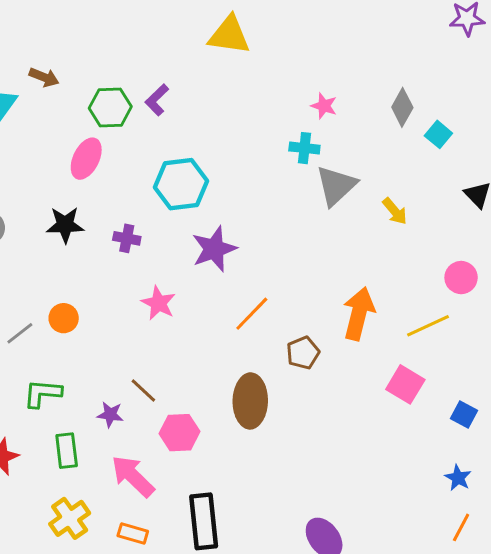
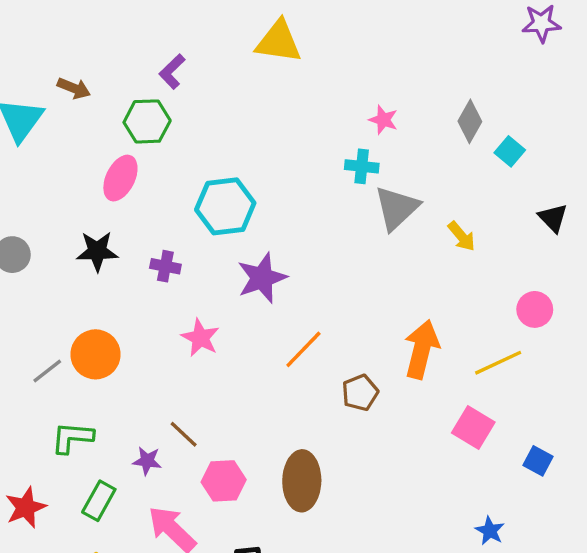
purple L-shape: (157, 100) -> (172, 72), moved
orange circle: (64, 318) -> (96, 354), size x1.5
brown ellipse: (250, 401) -> (302, 481), moved
green rectangle: (67, 451) -> (99, 501), turned 36
blue star: (458, 478) -> (490, 531), moved

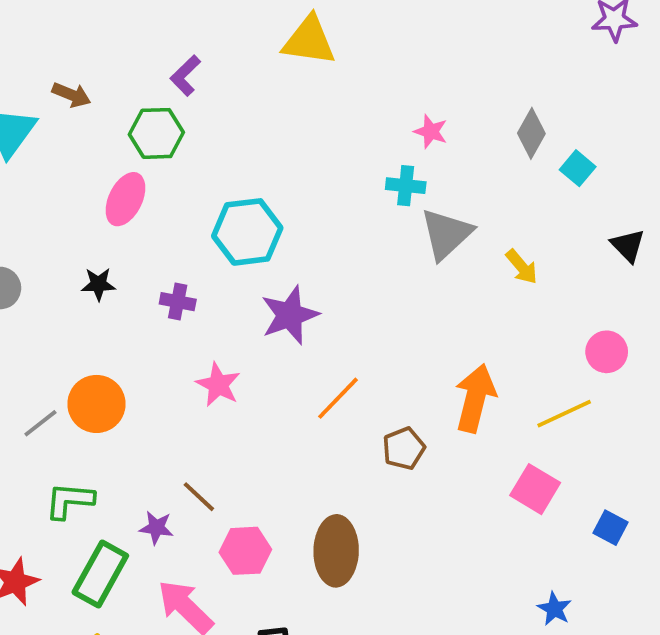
black star: (97, 251) -> (98, 284), size x0.7
green rectangle: (99, 501) -> (100, 574), size x1.4

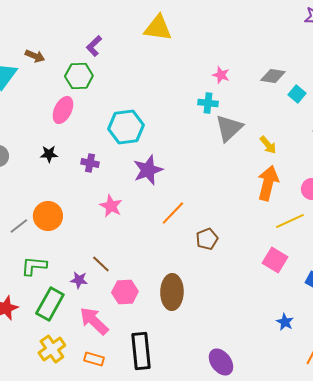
gray diamond: (531, 133) -> (273, 76), turned 70
orange arrow: (475, 398) -> (268, 183), moved

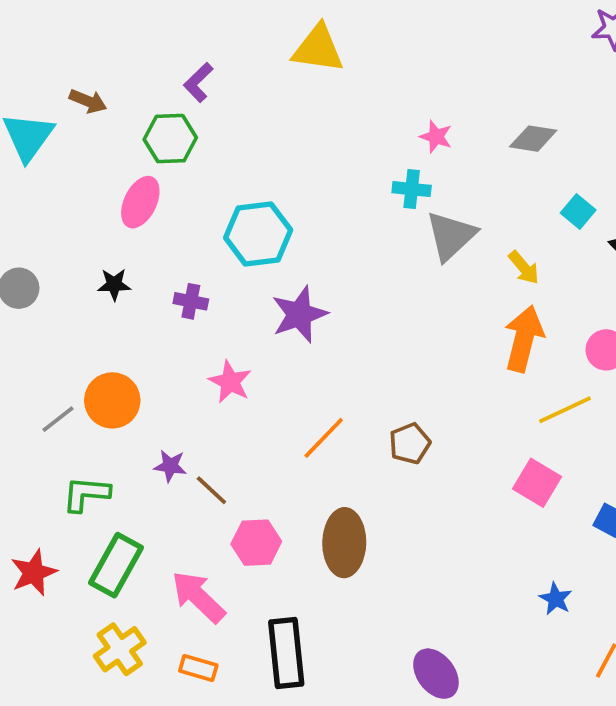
cyan square: (297, 94) -> (578, 211), moved
orange line: (173, 213) -> (324, 438), moved
purple star: (79, 280) -> (170, 466), moved

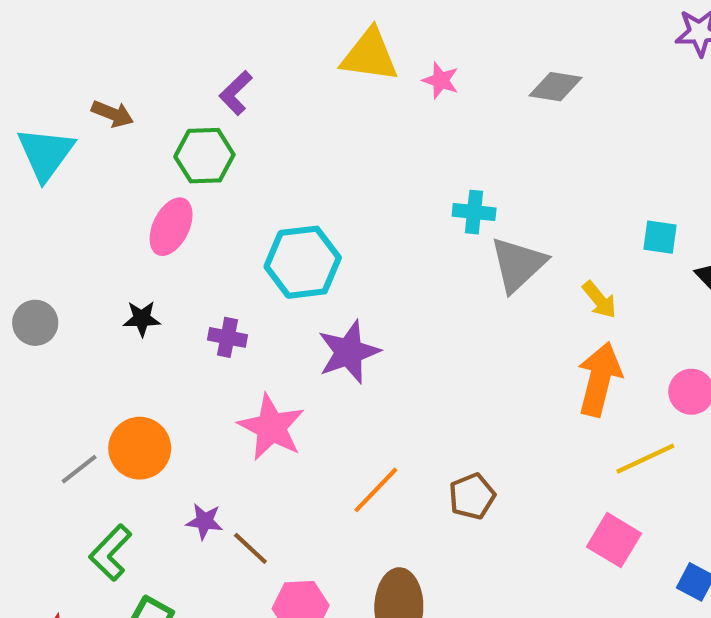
pink star: (436, 137) -> (441, 80), moved
gray diamond: (533, 139) -> (556, 87), moved
cyan square: (578, 211) -> (660, 237), turned -32
pink star: (230, 382) -> (271, 427), size x1.4
green L-shape: (86, 494) -> (110, 553), turned -51

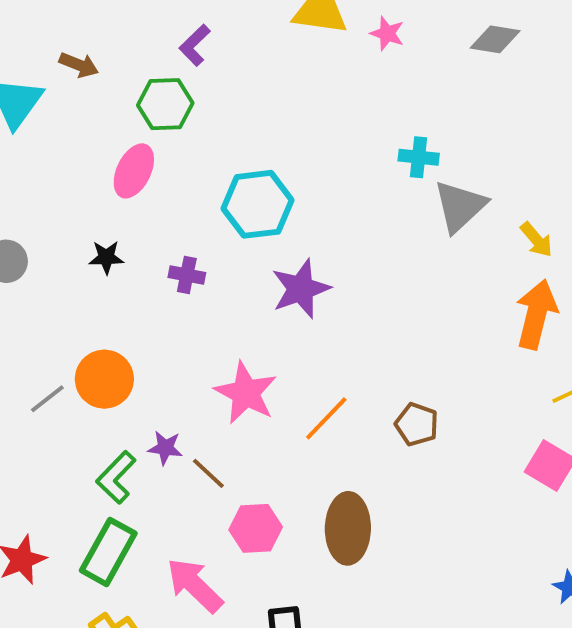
pink star: (271, 427) -> (246, 393), moved
brown pentagon: (472, 496) -> (417, 424), turned -30
green L-shape: (110, 553) -> (116, 477), moved

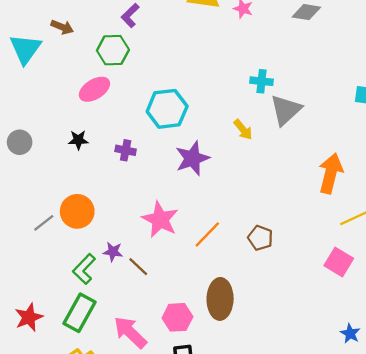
pink ellipse: (134, 171) -> (94, 89), turned 32
yellow arrow: (536, 240) -> (243, 130), moved
pink hexagon: (256, 528) -> (177, 317), moved

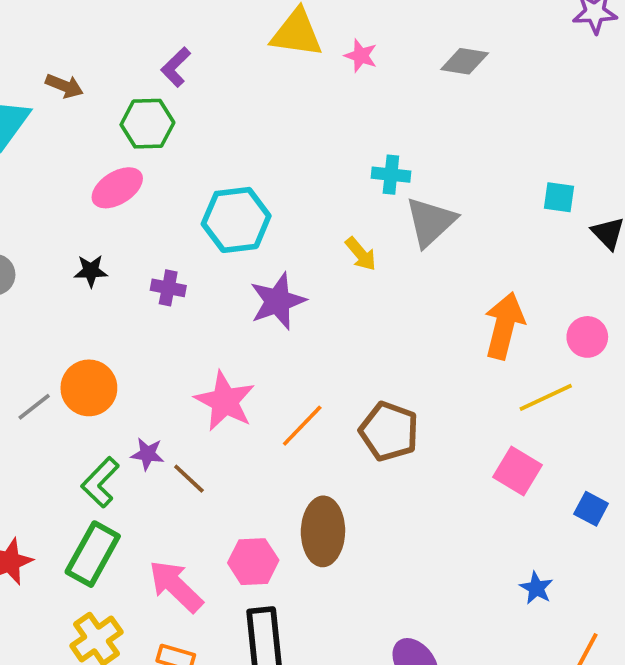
brown pentagon: (260, 238) -> (389, 431), size x1.4

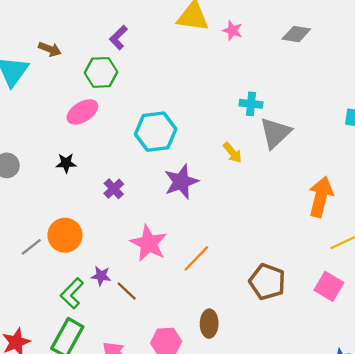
purple cross: (168, 288) -> (114, 189), moved, turned 36
brown pentagon: (389, 431) -> (267, 282), moved
brown ellipse: (323, 531) -> (209, 324), size x0.7

